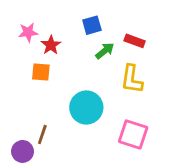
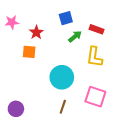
pink star: (28, 32) -> (12, 22), moved
brown line: (42, 134) -> (63, 107), moved

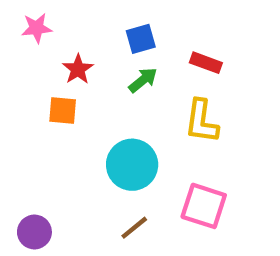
pink star: (12, 22) -> (37, 28), moved
green arrow: (75, 36) -> (143, 80), moved
brown line: (63, 107) -> (134, 228), turned 32

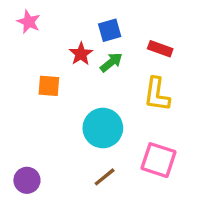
pink star: (37, 28) -> (29, 22), turned 30
red star: (78, 69) -> (81, 54), moved

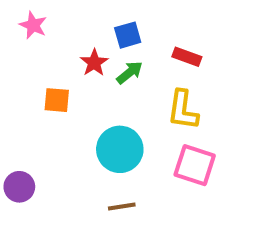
pink square: (158, 160) -> (195, 165), moved
brown line: (105, 177) -> (122, 206), turned 30
purple circle: (27, 180) -> (19, 187), moved

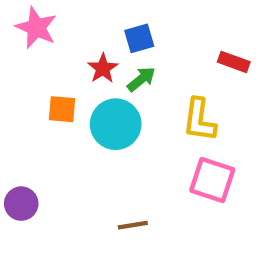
pink star: (33, 25) -> (36, 28), size x1.4
red rectangle: (187, 57) -> (234, 62), moved
cyan circle: (120, 149) -> (116, 124), moved

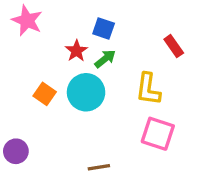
blue square: (139, 38) -> (104, 29), turned 35
red rectangle: (234, 62) -> (174, 46), turned 35
orange square: (62, 109) -> (45, 94), moved, turned 30

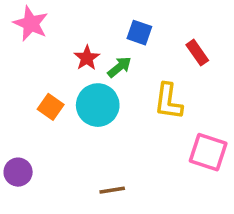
blue square: (104, 29) -> (139, 33), moved
pink square: (158, 134) -> (208, 152), moved

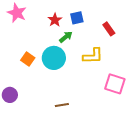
blue square: (139, 33) -> (77, 18), turned -32
red star: (87, 58) -> (55, 20), moved
yellow L-shape: (168, 101) -> (93, 56), turned -100

